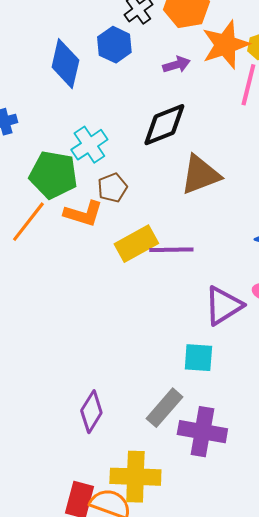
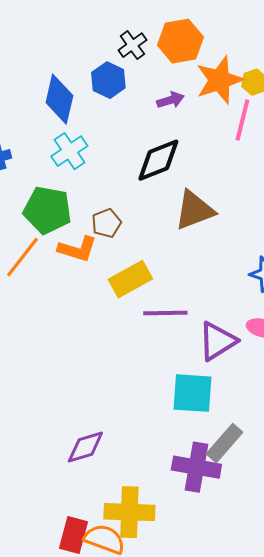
cyan cross: (89, 145) -> (69, 151), moved
purple line: (171, 250) -> (165, 313), moved
cyan square: (198, 358) -> (192, 393), size x1.4
gray rectangle: (164, 408) -> (224, 443), moved
purple diamond: (91, 412) -> (85, 447), turned 42

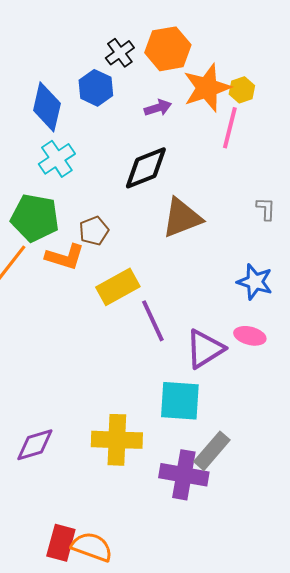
purple line: (165, 313) -> (153, 321), turned 66
purple diamond: (85, 447) -> (35, 445), moved
yellow cross: (129, 512) -> (117, 440), moved

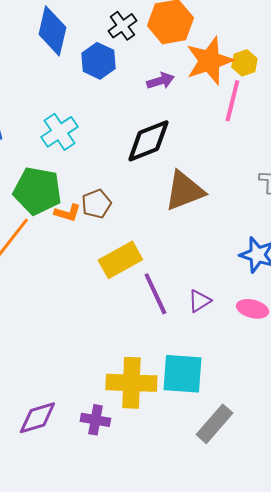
blue diamond: (47, 107) -> (52, 31), moved
orange L-shape: (65, 257) -> (67, 213), moved, size x0.7
purple triangle: (205, 349) -> (199, 301), moved, size x0.6
yellow cross: (117, 440) -> (131, 383), moved
purple cross: (184, 475) -> (95, 420), moved, size x0.6

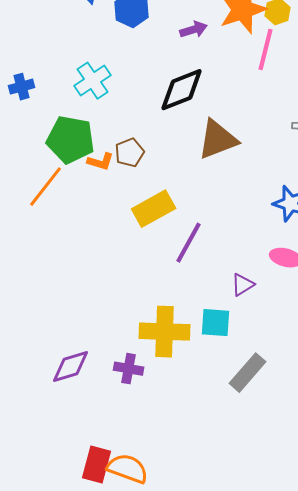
purple line: (155, 294) -> (189, 243), turned 54
purple triangle: (199, 301) -> (243, 285), moved
cyan square: (182, 374) -> (216, 323), size x0.7

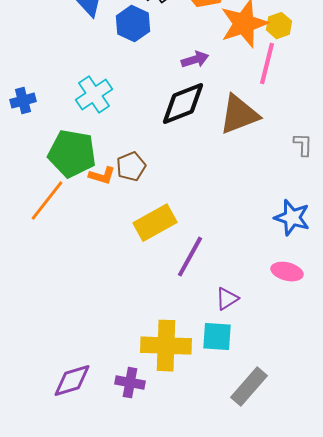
purple arrow: (194, 30) -> (195, 60), moved
brown triangle: (218, 140) -> (239, 115), moved
purple triangle: (243, 285) -> (227, 299), moved

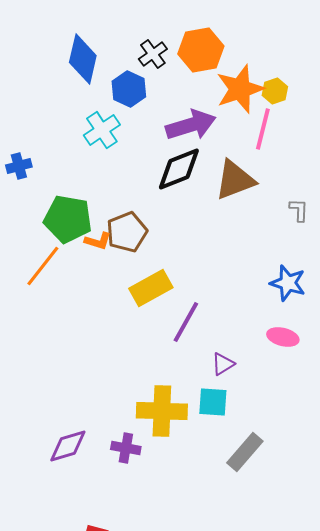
purple arrow: (195, 60) -> (191, 125), size x1.8
cyan cross: (94, 95) -> (102, 130), moved
brown pentagon: (131, 167) -> (127, 232), size x1.4

